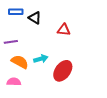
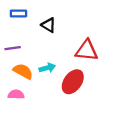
black triangle: (35, 18) -> (48, 25), moved
red triangle: (64, 30) -> (87, 50), moved, size x1.5

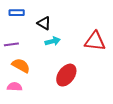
red triangle: (87, 50) -> (95, 41), moved
cyan arrow: (47, 68) -> (53, 41), moved

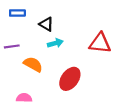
orange semicircle: (21, 66) -> (33, 64), moved
pink semicircle: (15, 87) -> (24, 98), moved

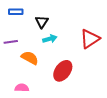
black triangle: (46, 24) -> (42, 22), turned 32
red triangle: (100, 43) -> (90, 39), turned -40

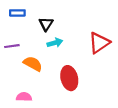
red ellipse: (63, 71) -> (69, 78), turned -50

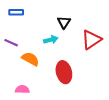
black triangle: (46, 24) -> (64, 22), moved
purple line: (12, 46) -> (11, 43), turned 32

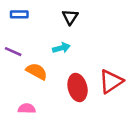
black triangle: (64, 22) -> (70, 17), moved
red triangle: (91, 40) -> (111, 81), moved

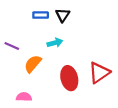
blue rectangle: (19, 14) -> (41, 15), moved
orange semicircle: (37, 71) -> (33, 64), turned -78

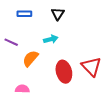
blue rectangle: (41, 15) -> (24, 14), moved
red triangle: (99, 73) -> (91, 67), turned -40

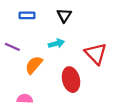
red triangle: (91, 67) -> (96, 54), moved

